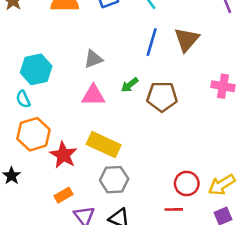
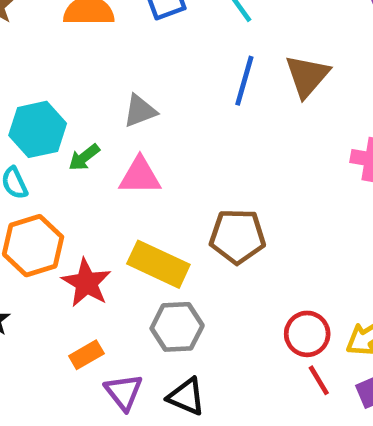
green arrow: (130, 85) -> (84, 157), moved
brown pentagon: (162, 97) -> (237, 236), moved
red line: (174, 209) -> (319, 380), moved, turned 60

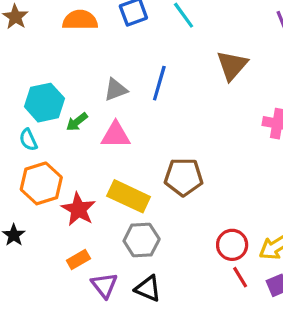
blue line: (244, 81) -> (159, 83), moved

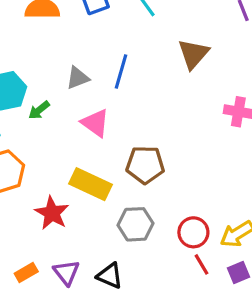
pink triangle: (116, 135) -> (95, 123), moved, turned 36
red star: (78, 209) -> (52, 213), moved
gray hexagon: (142, 240) -> (136, 224), moved
orange rectangle: (78, 259) -> (26, 273), moved

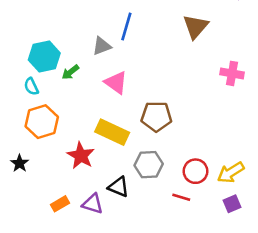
blue line: (121, 72) -> (126, 27), moved
red line: (201, 264) -> (181, 197), moved, turned -42
purple triangle: (66, 273) -> (93, 204), turned -35
black triangle: (110, 276) -> (119, 187), moved

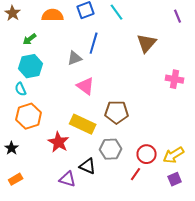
green arrow: (70, 72) -> (30, 39), moved
red line: (181, 197) -> (136, 174), turned -72
orange rectangle: (60, 204) -> (16, 179), moved

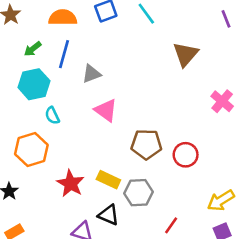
blue line: (94, 43) -> (64, 54), moved
pink cross: (175, 79) -> (222, 101), turned 30
cyan semicircle: (21, 89) -> (52, 116), moved
yellow rectangle: (83, 124) -> (108, 180), moved, size x0.7
red circle: (147, 154) -> (186, 155), moved

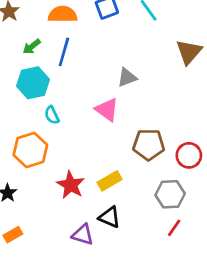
gray triangle: (91, 74) -> (127, 77), moved
yellow rectangle: (108, 180) -> (110, 181), turned -55
gray hexagon: (138, 193) -> (170, 194), moved

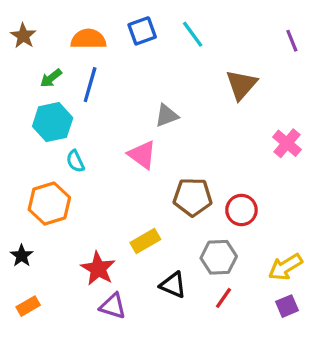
red star: (71, 185) -> (98, 269), moved
black triangle: (110, 217) -> (173, 285), moved

